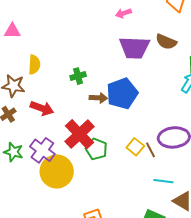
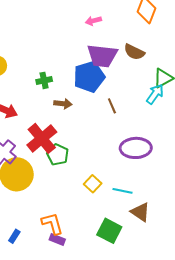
blue pentagon: (122, 93) -> (89, 77), moved
yellow square: (135, 147) -> (93, 184), moved
brown line: (151, 150) -> (112, 106), moved

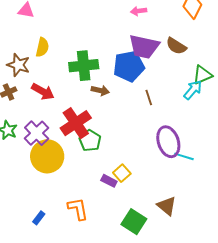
green cross: (44, 80) -> (84, 66), size x1.8
purple ellipse: (136, 148) -> (168, 142), turned 68
cyan line: (123, 191) -> (184, 156), moved
purple rectangle: (57, 240) -> (109, 181), moved

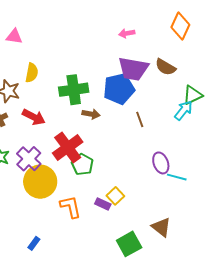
purple ellipse: (168, 142) -> (161, 163), size x0.7
orange L-shape: (78, 209) -> (70, 207), moved
green square: (134, 222) -> (129, 244), turned 30

